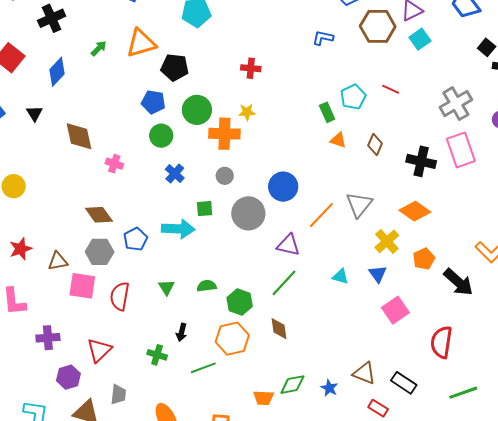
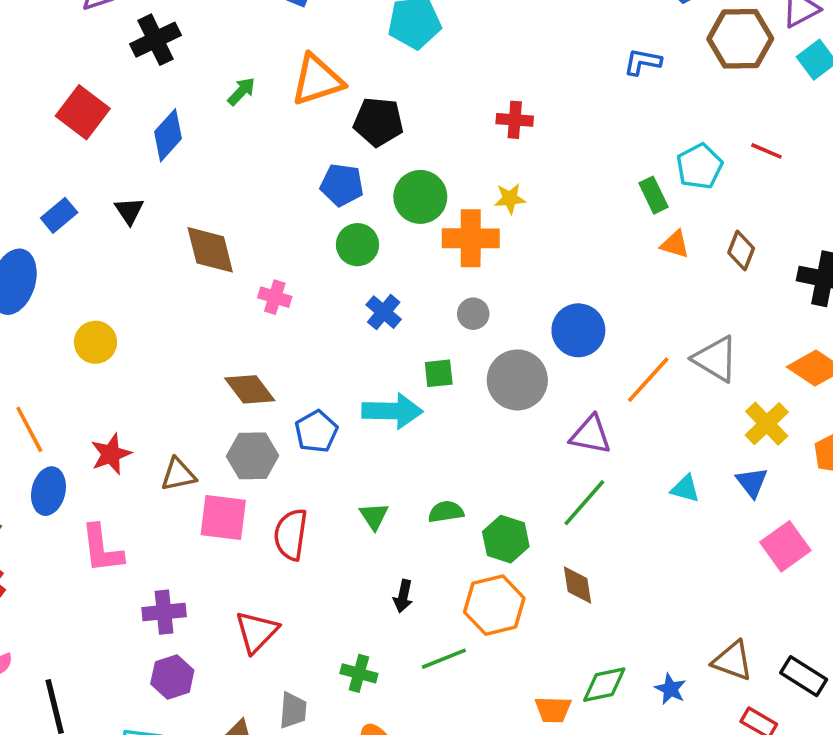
gray triangle: (359, 205) -> (715, 359), turned -36
green cross: (157, 355) -> (359, 673), moved
purple hexagon: (68, 377) -> (172, 677), moved

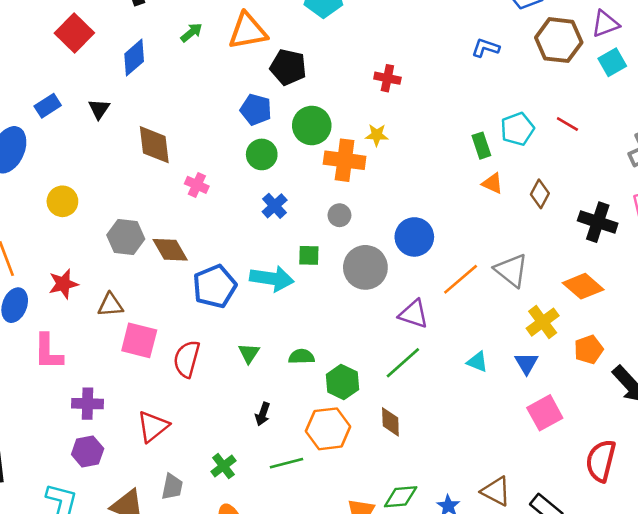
blue pentagon: (316, 431) -> (215, 286), size x1.4
gray hexagon: (253, 456) -> (126, 237), moved
green cross: (359, 673) -> (223, 466), turned 30

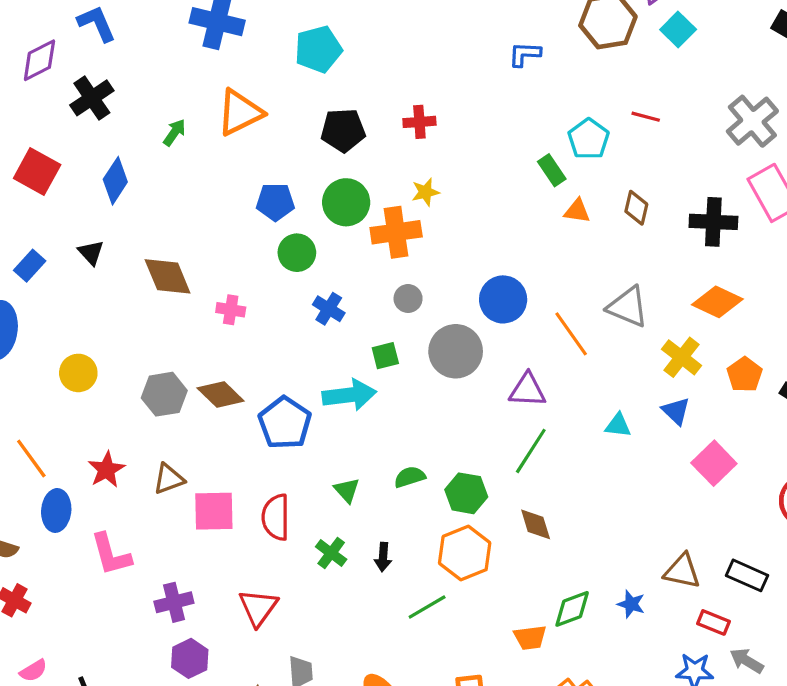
black pentagon: (288, 67) -> (343, 130), moved
orange line: (461, 279) -> (571, 334), turned -69
green cross: (223, 466) -> (331, 553), moved

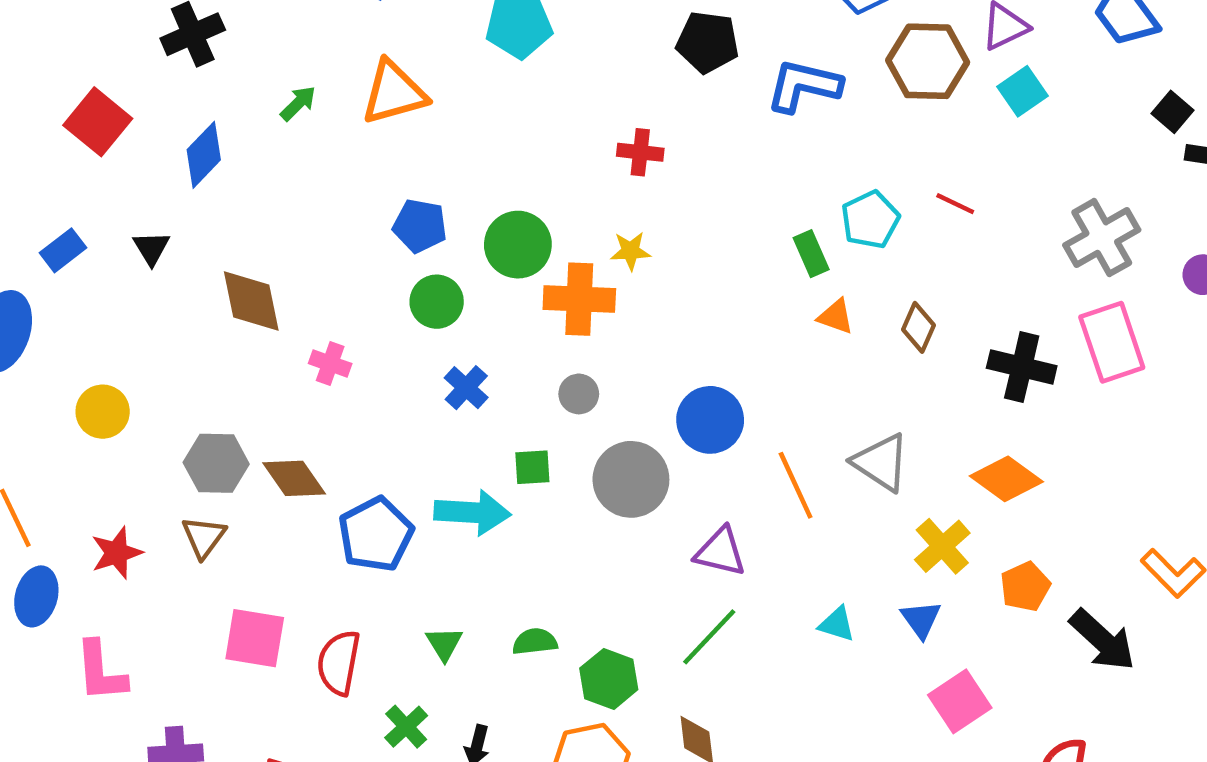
blue L-shape: (525, 54) -> (804, 86), size x1.6
black pentagon: (343, 130) -> (708, 42), moved
brown triangle: (169, 479) -> (204, 537), moved, turned -44

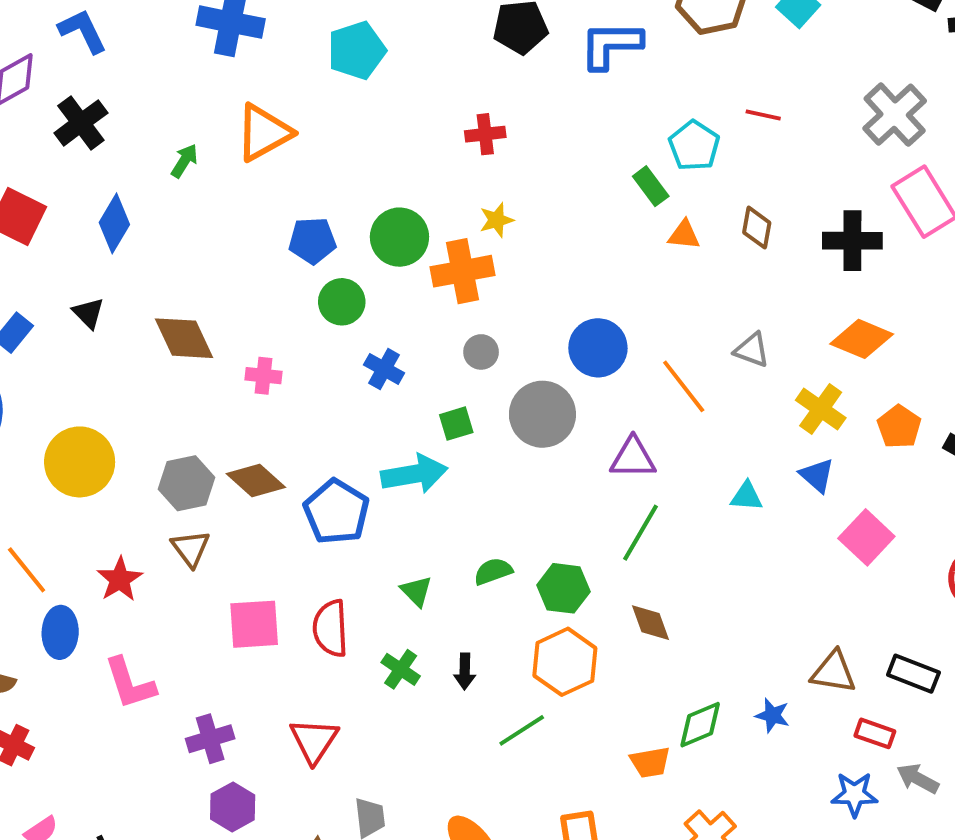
yellow circle: (103, 412) -> (80, 462), size x1.5
gray triangle: (881, 462) -> (752, 350), size x0.7

